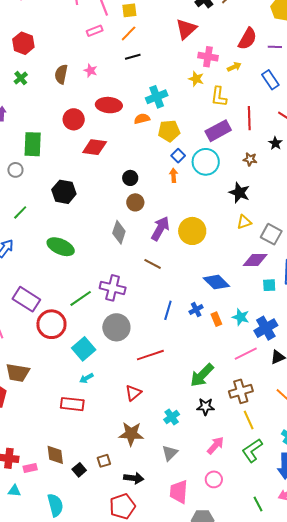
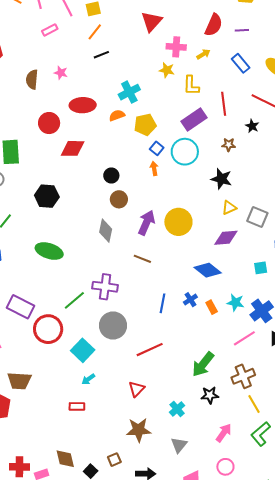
pink rectangle: (95, 31) -> (50, 30), moved
purple diamond: (255, 260) -> (226, 238), moved
red rectangle: (72, 404) -> (77, 406), size x0.7

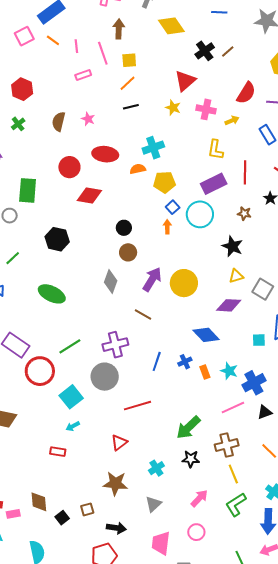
yellow star: (167, 70) -> (173, 108), moved
purple cross: (105, 287) -> (115, 345), moved, turned -30

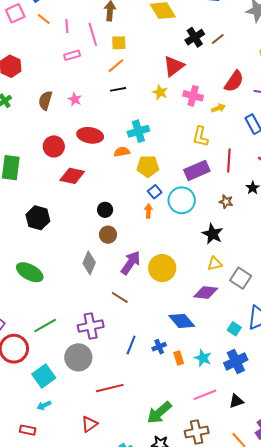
cyan square: (259, 340) -> (234, 329), turned 32
blue cross: (254, 383) -> (236, 361), moved

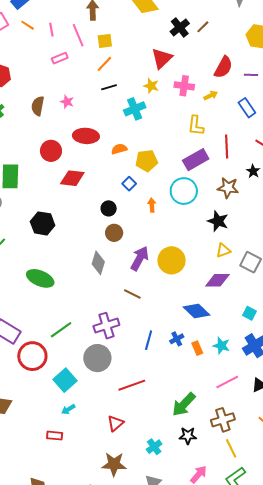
cyan cross: (138, 131) -> (135, 109), moved
blue square: (155, 192) -> (129, 184), moved
brown star: (226, 202) -> (228, 188), size x1.5

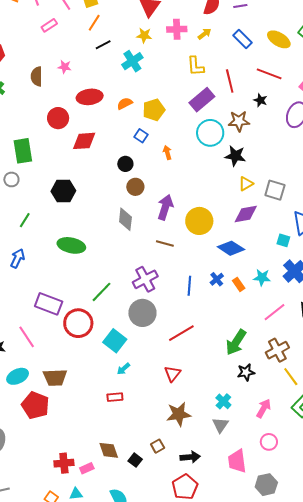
cyan circle: (184, 191) -> (210, 133), moved
yellow circle: (172, 260) -> (199, 221), moved
cyan cross: (154, 447) -> (223, 401), moved

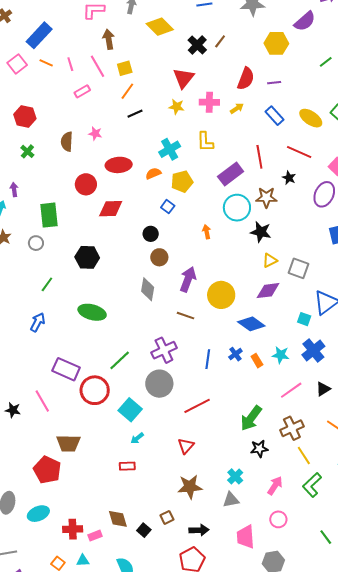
cyan cross: (132, 61) -> (170, 149), moved
yellow L-shape: (196, 66) -> (205, 142), moved
orange arrow: (167, 152) -> (207, 232), moved
cyan ellipse: (18, 376) -> (38, 514), moved
gray triangle: (220, 425) -> (231, 500), turned 42

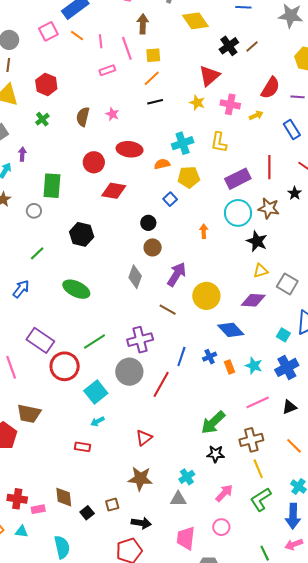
red line: (197, 406) -> (161, 384), moved, turned -44

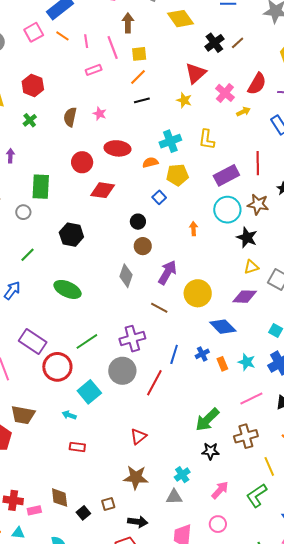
pink cross: (230, 104) -> (225, 93), moved, turned 30
cyan arrow: (98, 421) -> (69, 415), moved, turned 48
yellow line: (258, 469) -> (269, 466), moved

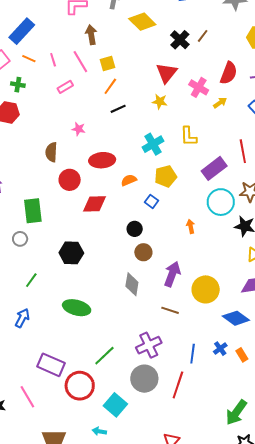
brown semicircle: (70, 117) -> (51, 152), moved
green cross: (30, 120) -> (18, 85), moved, turned -32
orange semicircle: (150, 162) -> (129, 180), moved

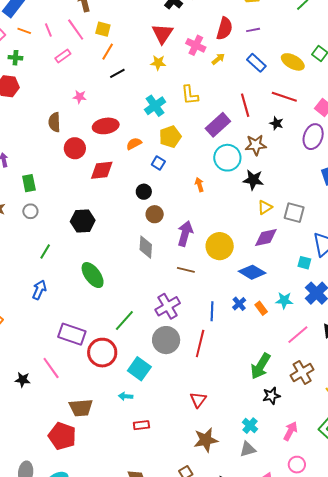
yellow square: (108, 63) -> (103, 29), turned 35
green rectangle: (33, 211) -> (29, 183), moved, size x0.7
green ellipse: (77, 308) -> (93, 275), turned 44

